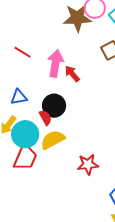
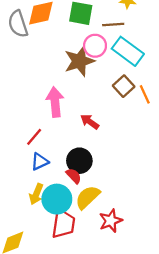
red line: (23, 52) -> (34, 137), moved, turned -66
pink arrow: (55, 63) -> (55, 102), moved
red star: (88, 164) -> (111, 221), moved

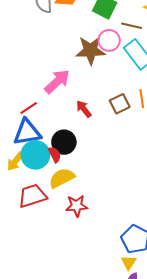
brown square: (124, 86) -> (120, 104), moved
pink arrow: (55, 102) -> (57, 82), turned 36
blue triangle: (40, 162) -> (27, 132), size x1.6
cyan circle: (57, 199) -> (35, 155), moved
red trapezoid: (63, 224) -> (32, 196), turned -132

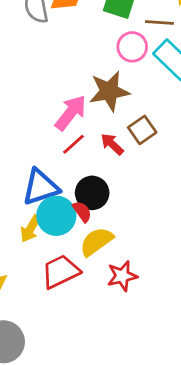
brown star: (91, 50) -> (109, 91), moved
brown square: (120, 104) -> (142, 130), moved
red line: (29, 108) -> (73, 144), moved

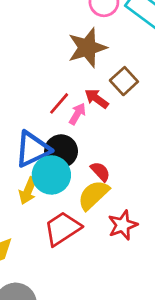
pink arrow: (71, 113) -> (77, 114), moved, size x0.6
black circle: (92, 193) -> (61, 151), moved
red semicircle: (82, 212) -> (100, 172), moved

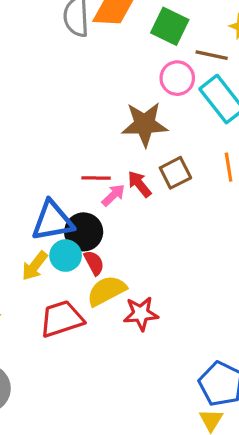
red line: (59, 103) -> (96, 178), turned 35
red semicircle: (100, 172) -> (94, 263), moved
cyan circle: (51, 175) -> (66, 256), size x0.7
red star: (123, 225) -> (141, 314), moved

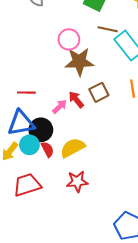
brown line: (212, 55) -> (108, 29), moved
pink circle: (177, 78) -> (69, 39), moved
red line: (96, 178) -> (26, 93), moved
yellow semicircle: (106, 291) -> (73, 148), moved

